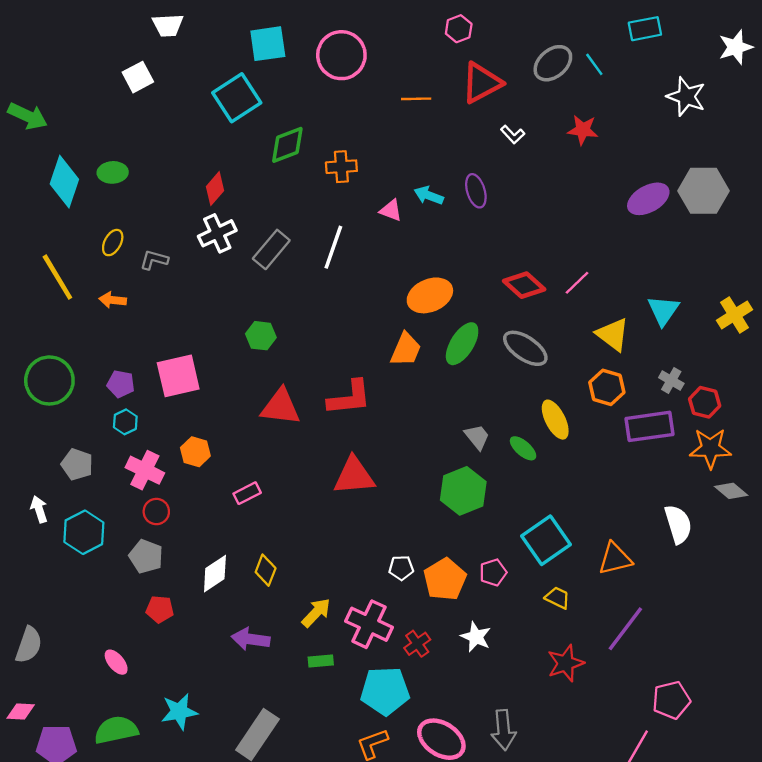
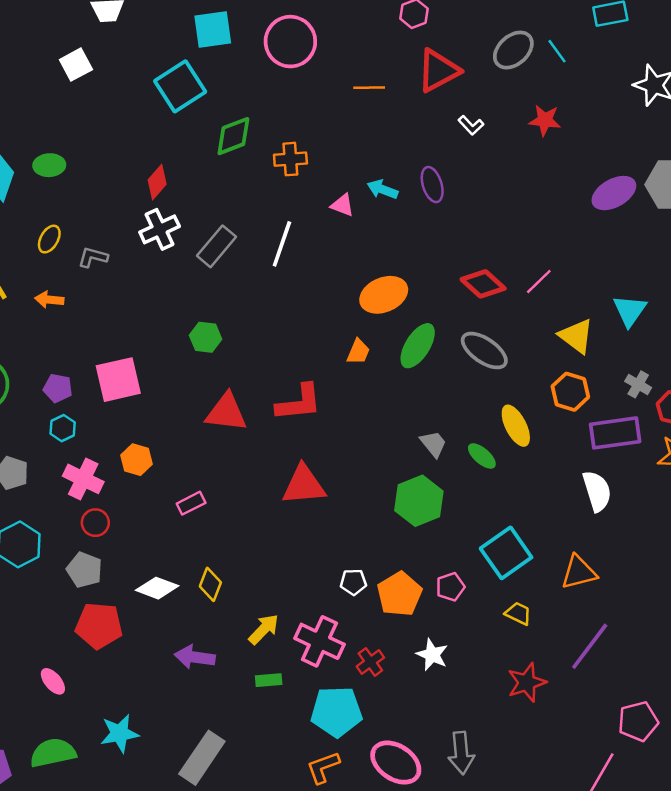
orange trapezoid: (406, 349) -> (358, 352), size x0.7
white semicircle: (678, 524) -> (597, 491), moved
white diamond: (215, 574) -> (157, 588), turned 54
red pentagon: (160, 609) -> (99, 626), size x1.6

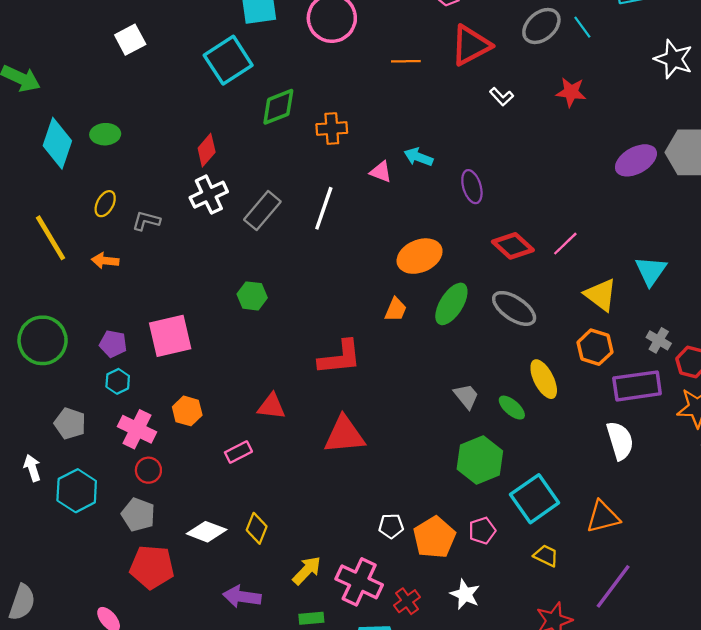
purple ellipse: (432, 185) -> (472, 187), moved
red triangle: (226, 412) -> (271, 406), moved, size x0.7
green hexagon: (419, 501) -> (480, 460), moved

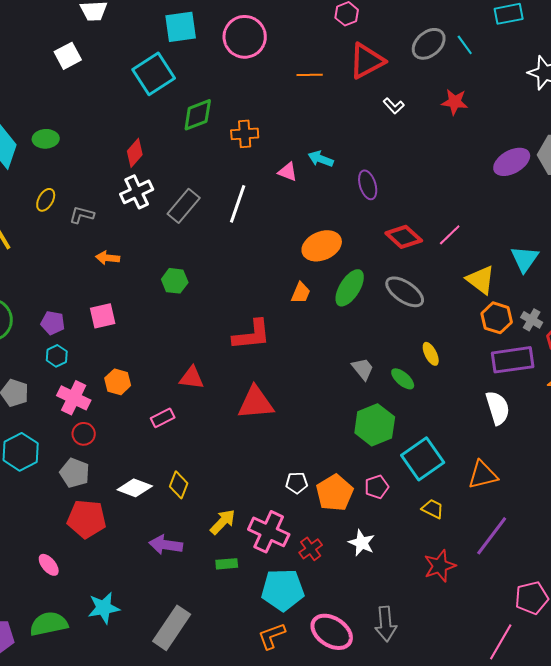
orange arrow: (105, 261) -> (108, 258), moved
pink square: (170, 336) -> (103, 316), size x0.7
orange hexagon: (595, 347) -> (497, 318), moved
yellow ellipse: (544, 379) -> (431, 354), size x0.7

